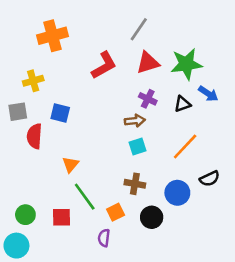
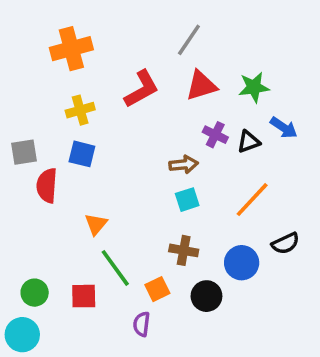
green star: (186, 64) -> (254, 87), size x0.7
yellow cross: (33, 81) -> (80, 110), moved
purple cross: (148, 99) -> (215, 135), moved

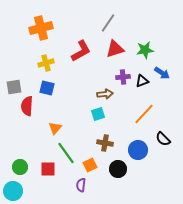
purple cross: (215, 135) -> (123, 77), turned -32
cyan square: (187, 200) -> (98, 114), moved
black semicircle: (285, 243) -> (163, 139), turned 70

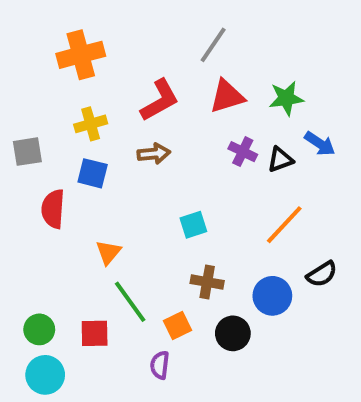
purple cross: (123, 77) -> (243, 152), turned 32
gray square: (14, 87) -> (27, 152), moved
brown arrow: (105, 94) -> (154, 154), moved
black semicircle: (163, 139) -> (322, 274), turned -77
cyan circle: (13, 191) -> (45, 375), moved

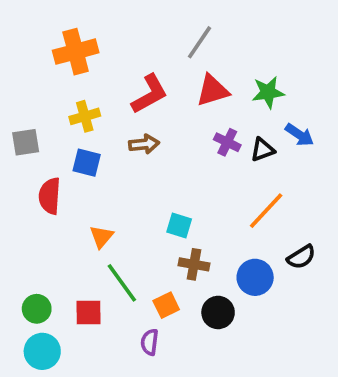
cyan square: (193, 225) -> (179, 226), moved, turned 35

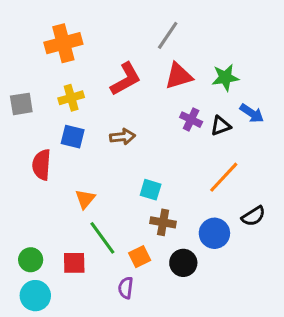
gray square: (26, 142) -> (21, 104), moved
brown arrow: (144, 144) -> (123, 137), moved

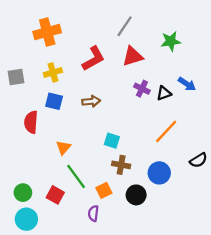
green star: (225, 77) -> (171, 41), moved
black semicircle: (253, 216) -> (198, 160), moved
red square: (74, 263) -> (55, 195), turned 30

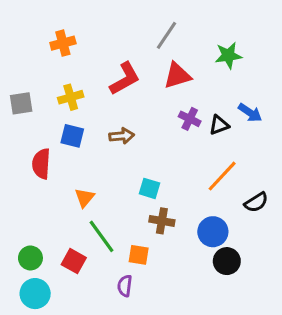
orange cross: (47, 32) -> (63, 43), size x0.7
black semicircle: (198, 160) -> (256, 202), moved
orange square: (104, 190) -> (139, 255), turned 35
black circle: (136, 195) -> (227, 261), moved

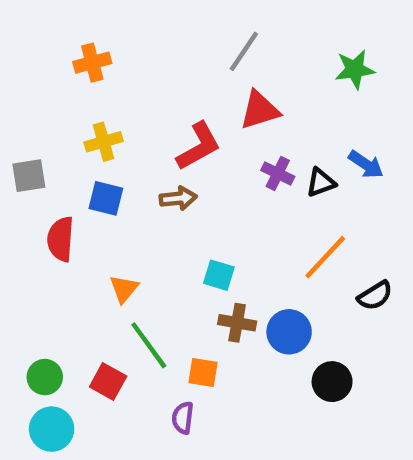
green star: (228, 55) -> (355, 69), moved
red L-shape: (125, 79) -> (199, 146), moved
gray square: (21, 103) -> (29, 176), moved
blue circle: (213, 232) -> (289, 332), moved

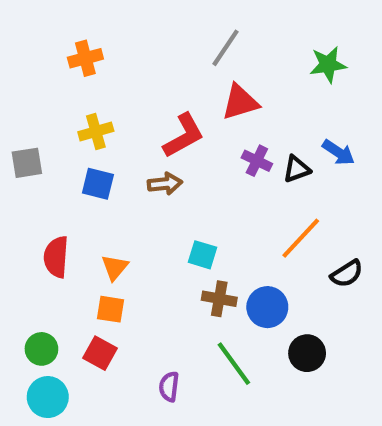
red semicircle: (61, 239) -> (56, 257), moved
green line: (149, 345) -> (234, 364), moved
orange square: (203, 373) -> (110, 309), moved

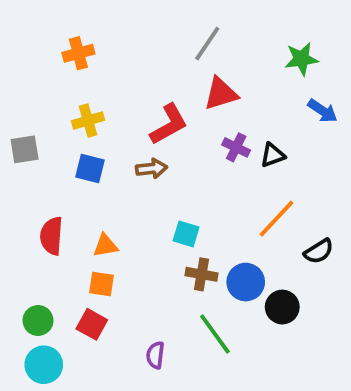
blue arrow: (338, 152) -> (323, 111), moved
orange triangle: (115, 267) -> (105, 246), turned 40
black circle: (307, 353) -> (282, 307), moved

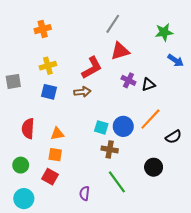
blue circle: (246, 282) -> (123, 126), moved
green circle: (38, 321) -> (21, 165), moved

